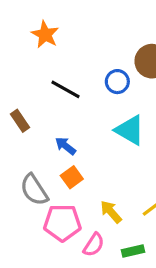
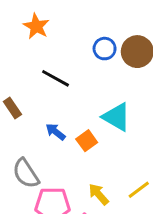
blue circle: (117, 82) -> (105, 49), moved
orange square: (72, 177) -> (87, 141), moved

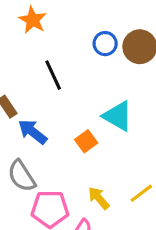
black line: (55, 78) -> (53, 75), turned 36
blue arrow: (55, 132) -> (33, 132), moved, size x1.4

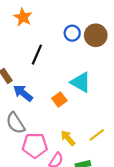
black line: (53, 75) -> (37, 55), turned 48

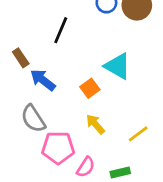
yellow arrow: (68, 138) -> (95, 124), moved

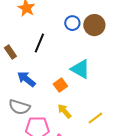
brown rectangle: (21, 58) -> (10, 52), moved
gray semicircle: (33, 119) -> (19, 107), turned -40

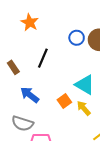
yellow arrow: (64, 111) -> (84, 108), moved

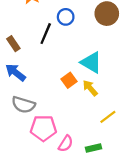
blue circle: (77, 38) -> (66, 17), moved
blue arrow: (30, 95) -> (16, 72), moved

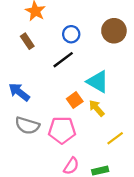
black line: (46, 34) -> (63, 60), moved, turned 30
brown rectangle: (13, 44) -> (27, 41), moved
pink pentagon: (43, 128) -> (62, 130), moved

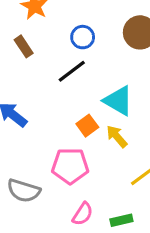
gray semicircle: (27, 126) -> (24, 191), moved

